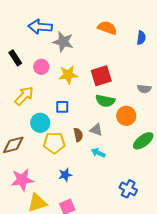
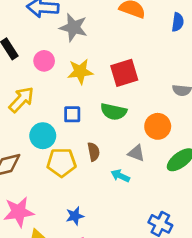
green semicircle: (105, 101) -> (114, 112), moved
gray triangle: (96, 130) -> (136, 153), moved
blue star: (65, 175) -> (75, 216), moved

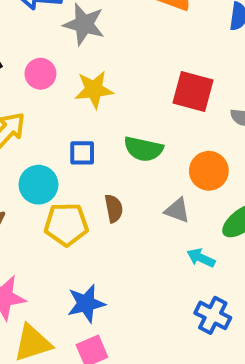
red square: (124, 73) -> (193, 92), moved, turned 32
cyan arrow: (120, 176) -> (201, 258), moved
blue star: (75, 216) -> (86, 303), size x1.4

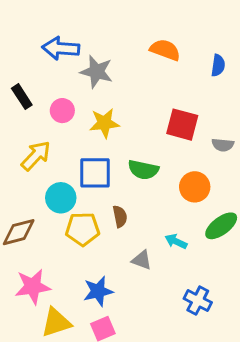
blue square: (82, 153) -> (95, 173), size x1.6
gray triangle: (177, 210) -> (142, 260), moved
cyan arrow: (201, 258) -> (176, 241), moved

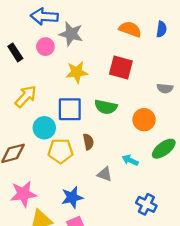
orange semicircle: (165, 50) -> (130, 29), moved
pink circle: (62, 111) -> (45, 47), moved
red square: (182, 125) -> (121, 67), moved

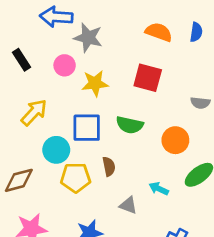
pink circle: (45, 47) -> (65, 65), moved

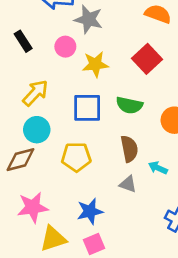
red square: (148, 78) -> (147, 59), turned 32
cyan circle: (56, 150) -> (37, 130), moved
brown semicircle: (109, 166) -> (129, 149), moved, size x1.4

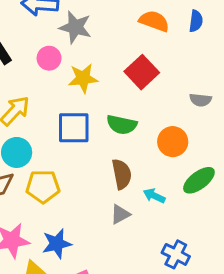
yellow pentagon: (76, 157) -> (43, 186), moved
gray triangle: (128, 184) -> (120, 214), turned -48
blue star: (90, 211) -> (57, 244), moved

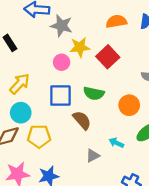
orange semicircle: (154, 21) -> (116, 21), turned -30
pink circle: (49, 58) -> (62, 62), moved
yellow star: (83, 78) -> (80, 47), moved
brown semicircle: (122, 174) -> (82, 120), moved, turned -30

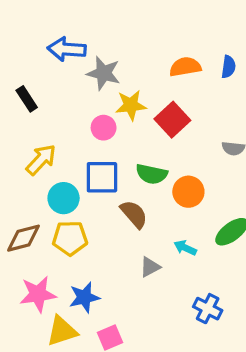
orange circle: (129, 105) -> (188, 192), moved
cyan circle: (21, 113) -> (64, 198), moved

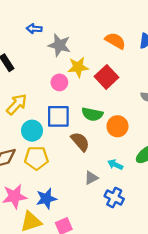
blue arrow: (67, 49) -> (34, 29), size x0.6
orange semicircle: (185, 67) -> (115, 41), turned 40
blue cross: (208, 309) -> (114, 198), moved

